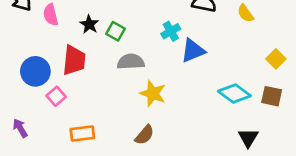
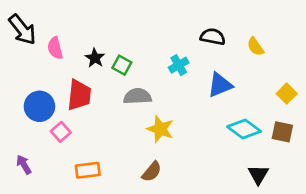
blue triangle: (193, 51) -> (220, 85), moved

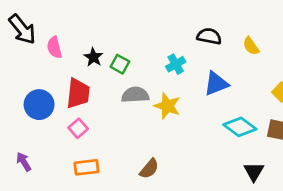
yellow star: (160, 129) -> (167, 106), moved
pink square: (61, 132) -> (78, 128), moved

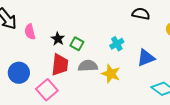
black semicircle: (209, 36) -> (141, 14), moved
red trapezoid: (78, 93) -> (60, 65), moved
pink square: (78, 128) -> (47, 90), size x1.5

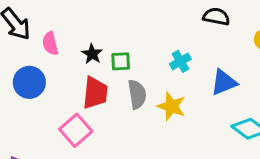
green square: (77, 44) -> (121, 61), turned -32
gray semicircle: (88, 66) -> (137, 94), turned 84
blue circle: (19, 73) -> (29, 82), moved

